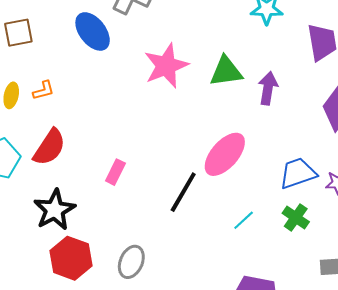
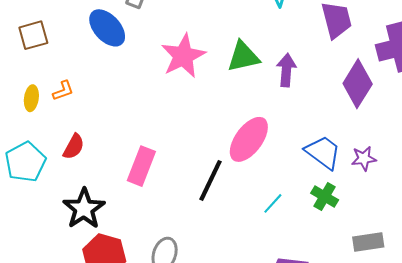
red semicircle: (49, 147) -> (74, 147), size x0.7
pink rectangle: (115, 172) -> (141, 166), size x1.5
blue trapezoid: (298, 173) -> (323, 152), turned 60

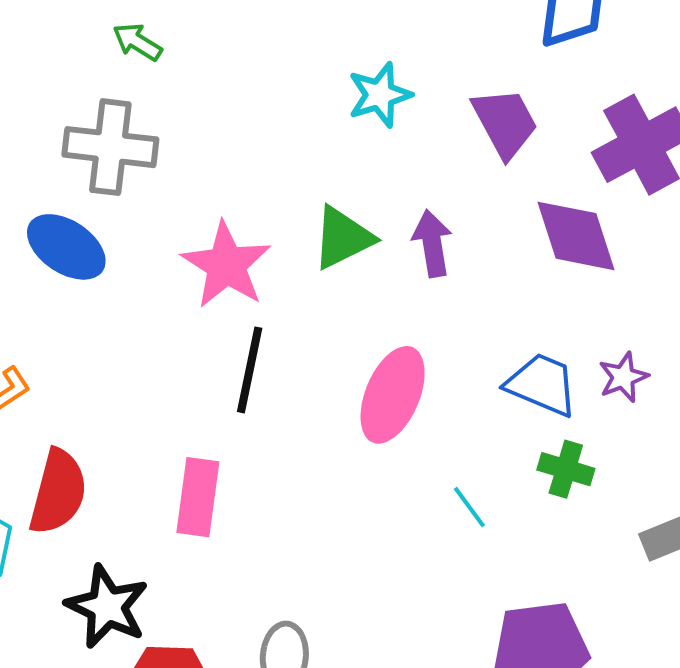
purple diamond: (358, 84) -> (576, 236), turned -36
red semicircle: (74, 147) -> (58, 492), size x1.6
black line: (210, 180) -> (250, 370), moved
cyan line: (273, 203) -> (469, 507), turned -65

